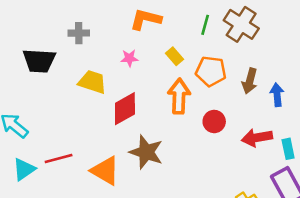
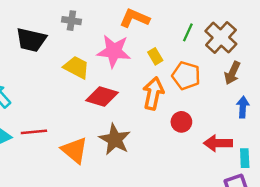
pink star: (129, 58) -> (114, 51), size x2.0
brown arrow: (250, 81) -> (232, 73), moved
red diamond: (125, 109) -> (102, 96), turned 36

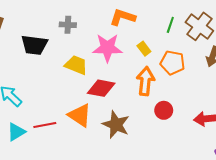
red circle: (181, 122) -> (164, 110), moved
orange triangle: (75, 150) -> (80, 115), moved

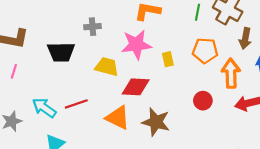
yellow rectangle: (144, 49) -> (168, 59), moved, turned 32
orange arrow: (145, 81) -> (231, 73), moved
red line: (45, 125) -> (76, 104), moved

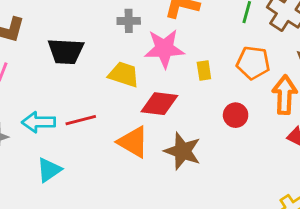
gray cross: (92, 27) -> (129, 21), moved
red circle: (203, 101) -> (236, 115), moved
cyan arrow: (44, 108) -> (39, 122), turned -40

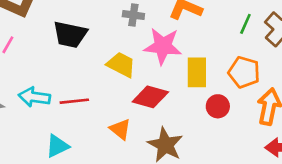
yellow rectangle: (204, 71) -> (197, 72), size x1.6
red circle: (236, 115) -> (218, 106), moved
orange triangle: (133, 142) -> (120, 129), size x0.7
cyan triangle: (49, 170) -> (57, 146), moved

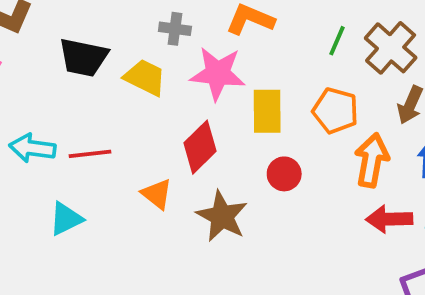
yellow trapezoid: (121, 65) -> (145, 77), moved
red diamond: (150, 97) -> (200, 147), turned -60
red circle: (218, 106) -> (284, 174), moved

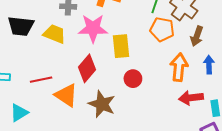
orange pentagon: (335, 111) -> (162, 29), moved
red line: (90, 154) -> (41, 80), moved
orange triangle: (157, 194) -> (66, 95), size x1.4

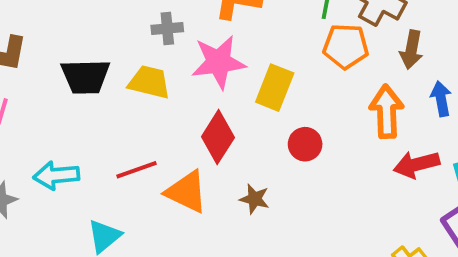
yellow rectangle: (121, 46) -> (275, 88), turned 35
brown star: (102, 104) -> (255, 199), size x0.6

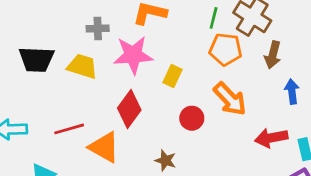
yellow rectangle: (275, 88) -> (173, 76), size x0.7
orange arrow: (387, 112) -> (230, 99), moved, turned 135
brown star: (255, 199) -> (165, 161), moved

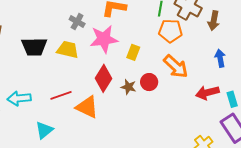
gray cross: (98, 28) -> (77, 22), turned 35
brown arrow: (273, 55) -> (214, 21), moved
brown star: (165, 161) -> (128, 87), moved

